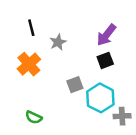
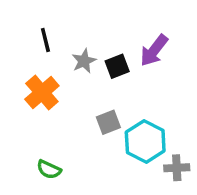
black square: (105, 60) -> (117, 66), moved

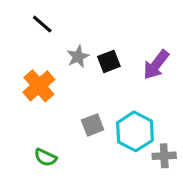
black line: (45, 40) -> (42, 24), moved, turned -35
purple arrow: (154, 50) -> (156, 65), moved
gray square: (108, 122) -> (93, 125), moved

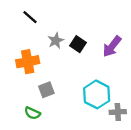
black square: (109, 61) -> (78, 44), turned -35
orange cross: (39, 86) -> (28, 62), turned 30
gray square: (93, 125) -> (46, 90), moved

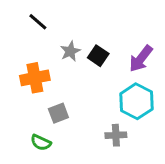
cyan hexagon: (97, 94) -> (136, 101), moved
gray cross: (118, 112) -> (116, 135), moved

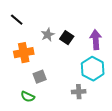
black line: (38, 22) -> (17, 20), moved
purple arrow: (141, 59) -> (96, 40), turned 138

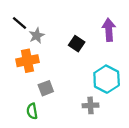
gray star: (48, 35) -> (37, 36), moved
purple arrow: (96, 40) -> (109, 30), moved
green semicircle: (28, 97) -> (32, 111), turned 56

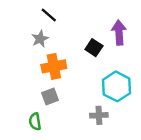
black line: (19, 23) -> (49, 15), moved
black square: (77, 44) -> (94, 48), moved
orange cross: (27, 61) -> (54, 66), moved

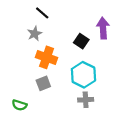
orange cross: (54, 66) -> (47, 57), turned 30
cyan hexagon: (116, 86) -> (83, 75), moved
green semicircle: (35, 122) -> (19, 105), moved, turned -64

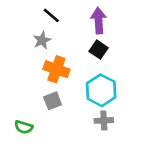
purple arrow: (103, 28) -> (99, 21), moved

